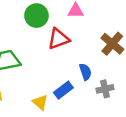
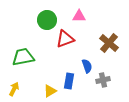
blue rectangle: (63, 90) -> (69, 81), turned -42
yellow triangle: (40, 102) -> (50, 91), turned 48

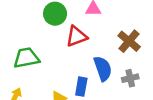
blue semicircle: (87, 66) -> (103, 69), size x1.5
gray cross: (103, 80) -> (130, 78), moved

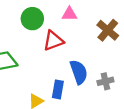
brown cross: (129, 41) -> (108, 30), moved

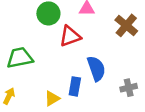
gray cross: (105, 81) -> (129, 88), moved

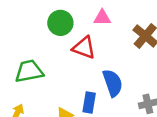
red triangle: (70, 36) -> (84, 48), turned 40

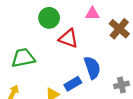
pink triangle: (102, 18) -> (92, 14), moved
blue rectangle: (89, 103) -> (73, 84), turned 49

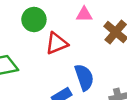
red triangle: (69, 38) -> (57, 43), turned -42

